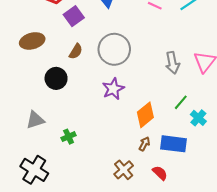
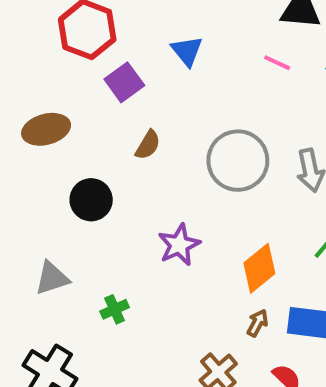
gray circle: (114, 49) -> (238, 161), moved
brown semicircle: (76, 51) -> (148, 145), moved
purple star: (113, 89) -> (179, 245), moved

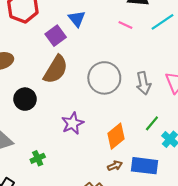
purple square: (124, 82) -> (56, 36), moved
brown semicircle: (148, 145) -> (56, 69), size x1.8
brown arrow: (257, 323) -> (115, 166), turned 40

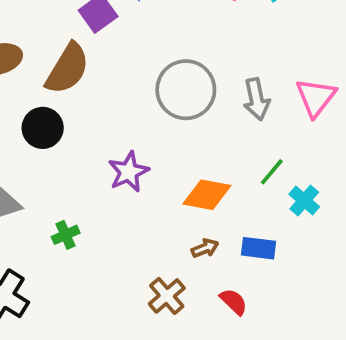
brown semicircle: (56, 69) -> (67, 69), moved
orange diamond: (116, 136) -> (207, 195), turned 50
blue rectangle: (145, 166) -> (258, 248), size x0.7

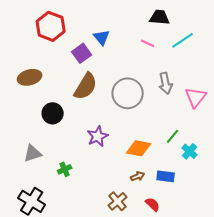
brown semicircle: (67, 69) -> (86, 86), moved
gray arrow: (257, 99) -> (166, 83), moved

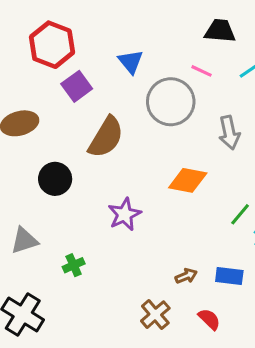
purple square: (82, 53) -> (77, 86), moved
gray circle: (128, 93) -> (171, 102), moved
orange diamond: (139, 148) -> (188, 180), moved

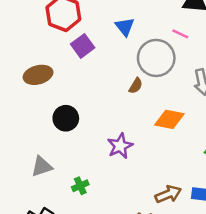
brown semicircle: (106, 137) -> (136, 86), moved, size x0.5
brown arrow: (186, 276) -> (168, 194), size x1.5

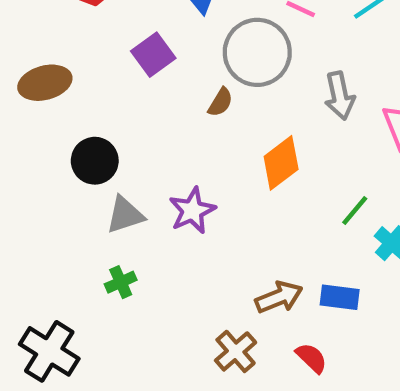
purple square: (83, 46) -> (153, 55), moved
orange diamond: (169, 119) -> (281, 163), turned -48
gray triangle: (42, 166) -> (125, 215), moved

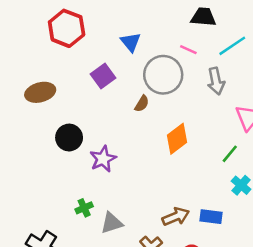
gray arrow: (340, 96) -> (216, 81), moved
purple star: (192, 211) -> (103, 159), moved
green line: (355, 211) -> (230, 154), moved
gray triangle: (125, 215) -> (112, 223), moved

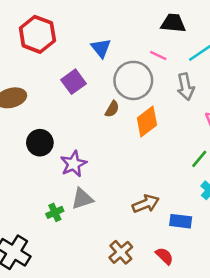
orange diamond: (177, 139) -> (147, 122), moved
brown arrow: (176, 217) -> (146, 204), moved
gray triangle: (112, 223) -> (82, 199), moved

